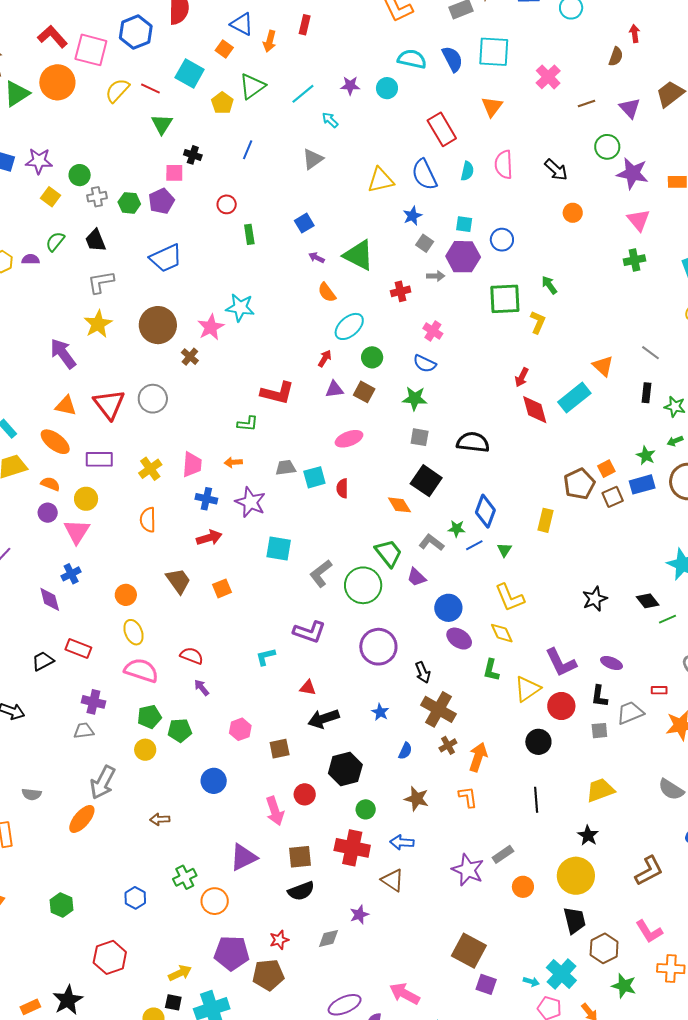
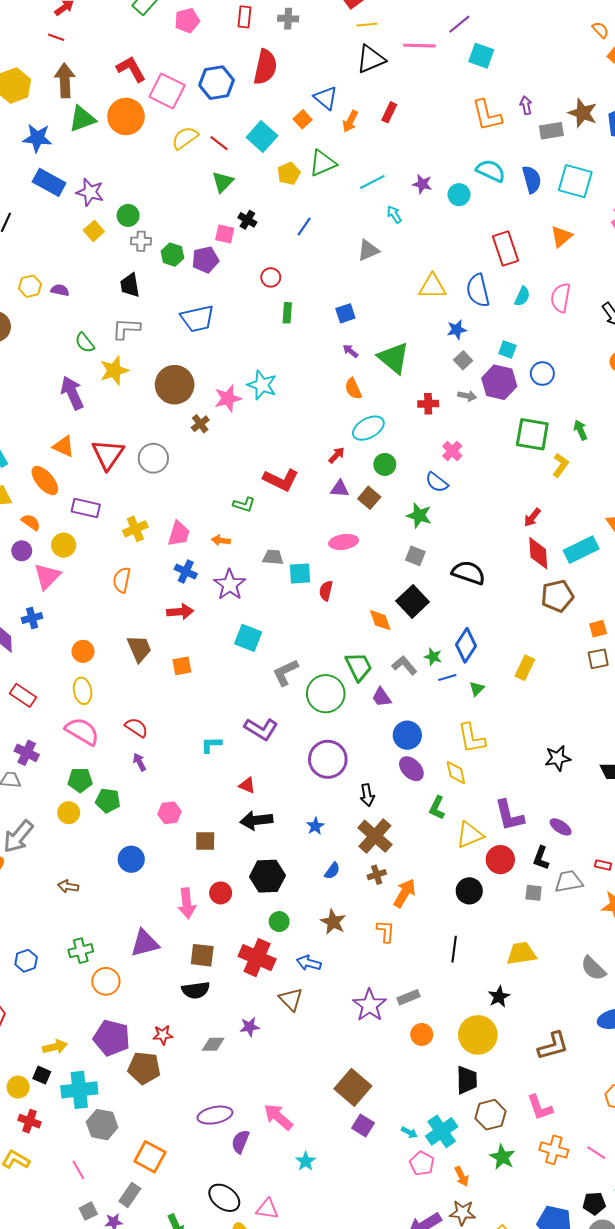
green semicircle: (55, 241) -> (85, 343), moved, turned -90
brown pentagon: (579, 484) -> (557, 596), moved

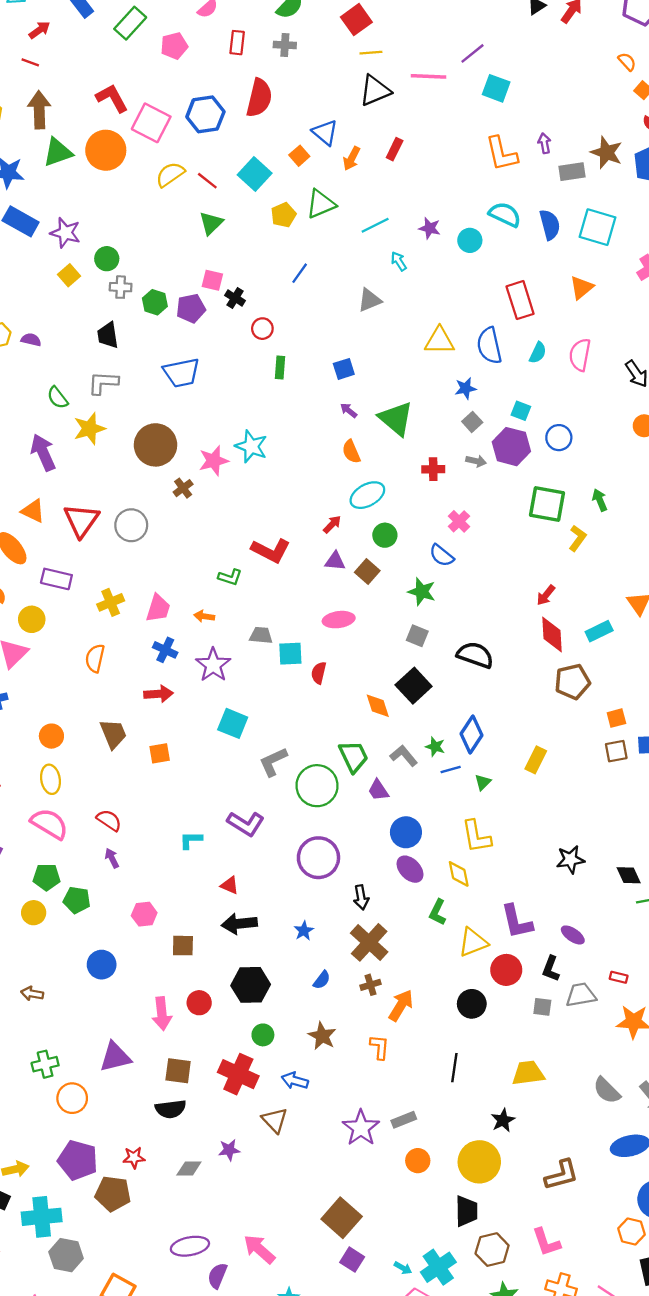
black cross: (247, 220) -> (235, 298), moved
cyan rectangle: (581, 550) -> (599, 631), size x0.7

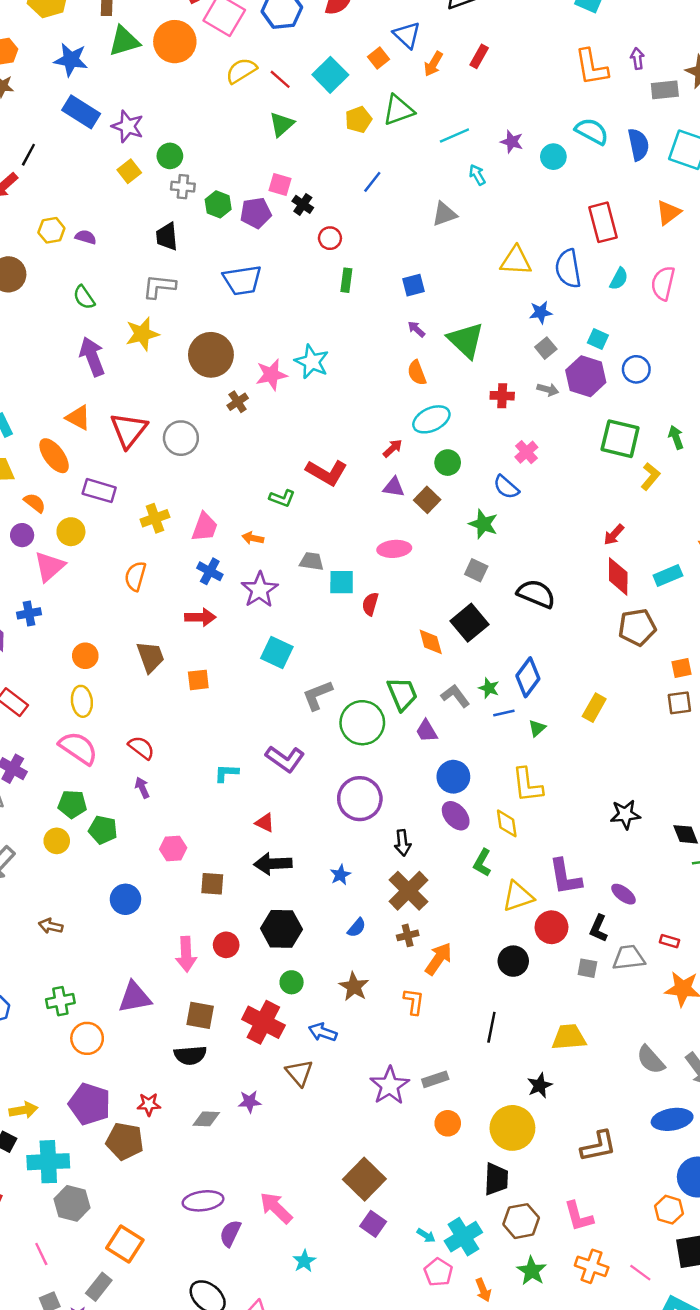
green semicircle: (58, 398) -> (84, 297), moved

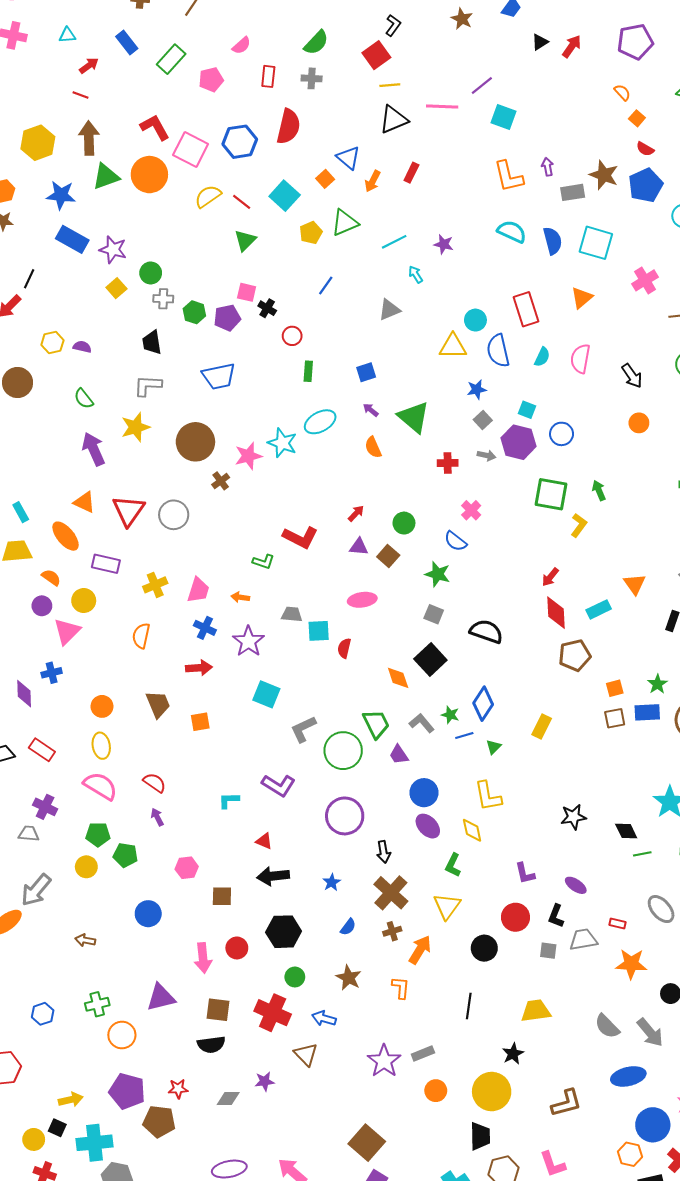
cyan circle: (553, 157) -> (475, 320), moved
cyan ellipse: (431, 419) -> (320, 422), moved
purple L-shape: (565, 877) -> (525, 873), size x0.7
yellow triangle: (518, 896) -> (447, 906), moved, turned -32

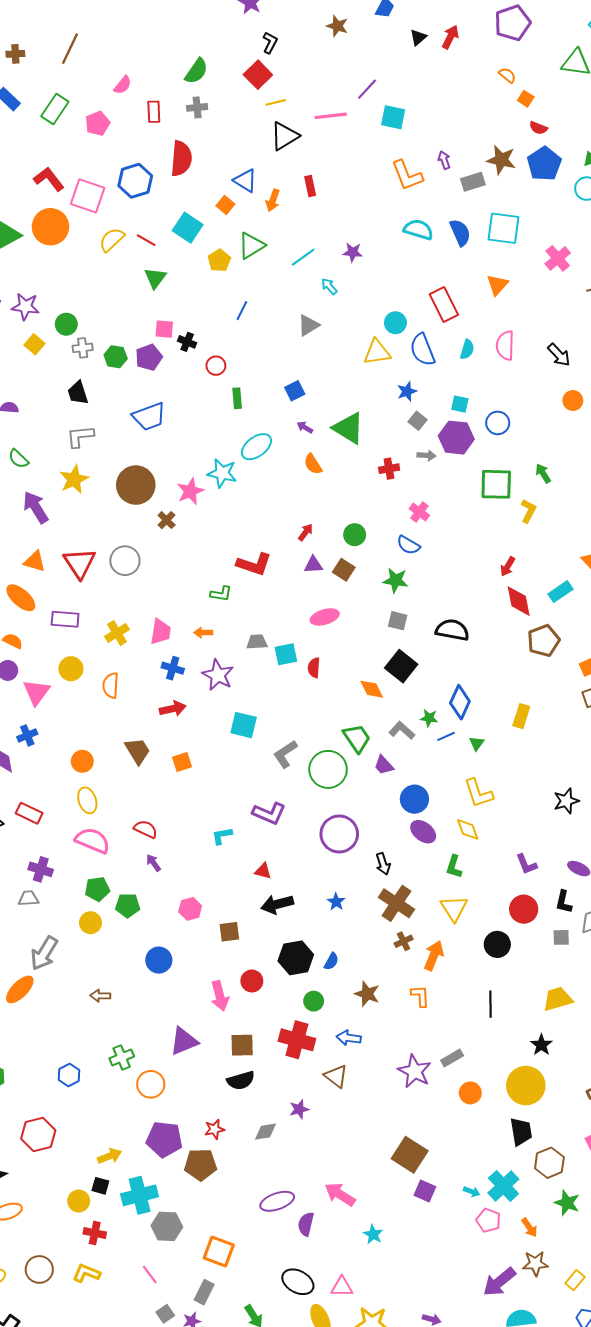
red rectangle: (411, 173) -> (310, 186), turned -30
yellow circle: (84, 601) -> (71, 669), moved
blue semicircle: (348, 927) -> (331, 961), moved

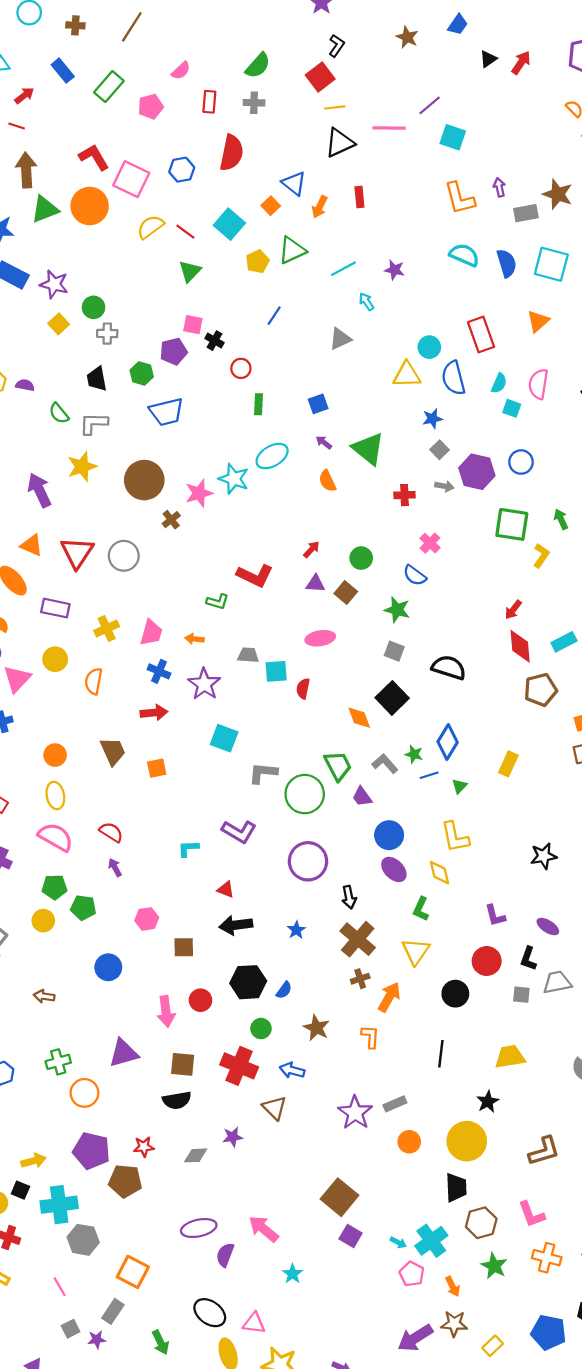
blue hexagon: (135, 181) -> (182, 170), size x0.7
green hexagon: (116, 357) -> (142, 373), moved
cyan square: (460, 404) -> (512, 408), moved
green semicircle: (18, 459) -> (59, 413), moved
gray L-shape: (285, 754) -> (263, 773), turned 32

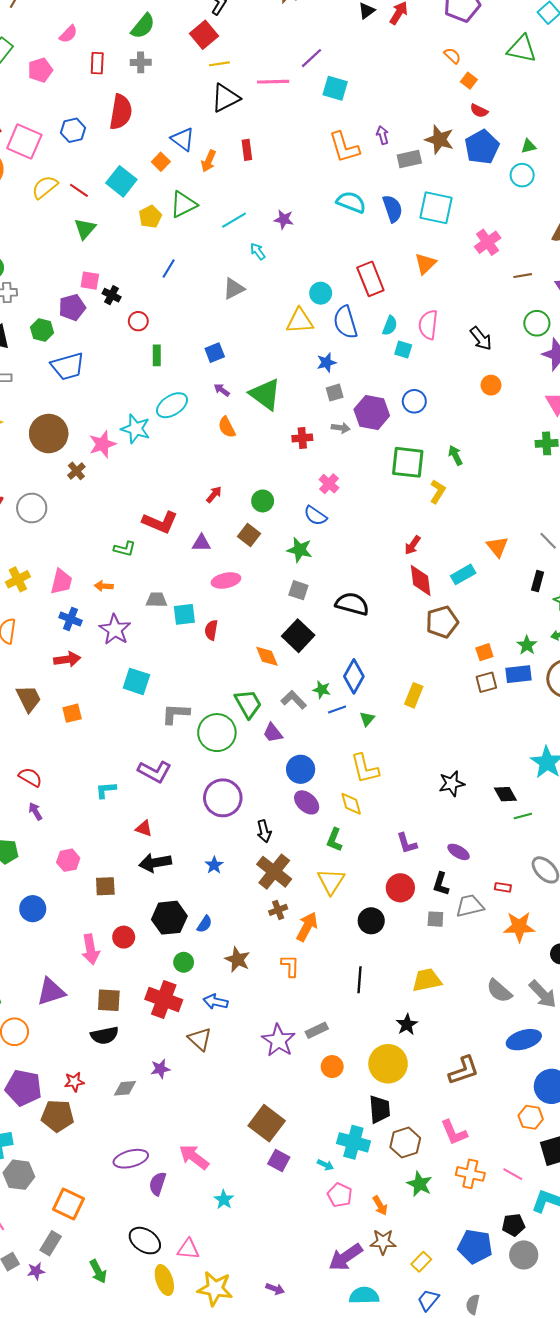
gray square: (440, 450) -> (335, 393), turned 30
purple triangle: (315, 584) -> (201, 543), moved
cyan cross: (431, 1241) -> (353, 1142), moved, turned -36

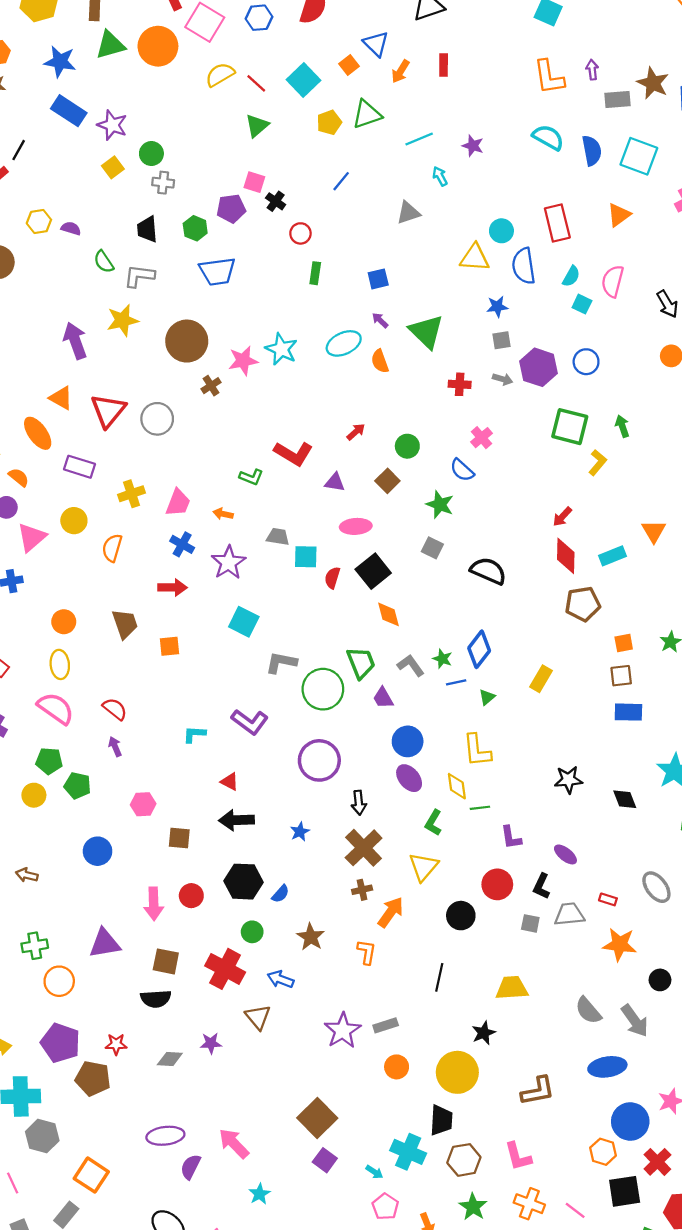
cyan ellipse: (172, 405) -> (344, 343), moved
black square: (298, 636) -> (373, 571), moved
blue rectangle: (518, 674) -> (628, 712), moved
green line: (523, 816) -> (480, 808), moved

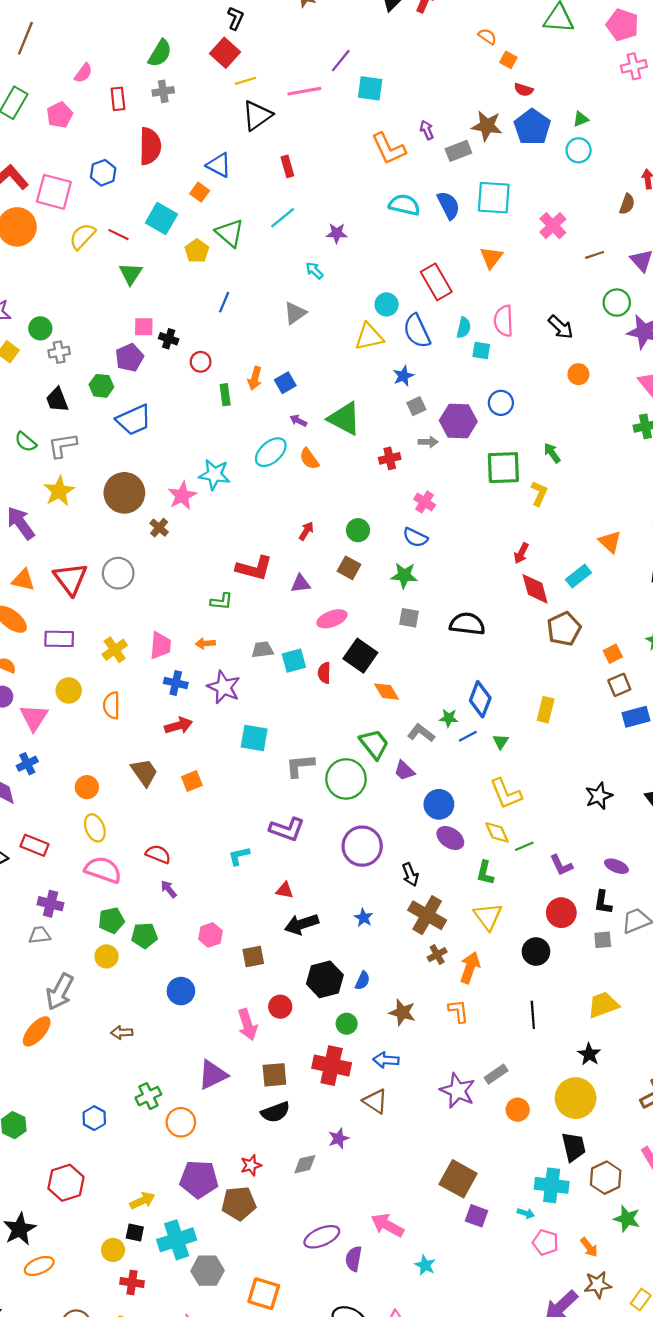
orange arrow: (400, 71) -> (255, 378), moved
green triangle: (367, 114) -> (230, 233), turned -44
cyan line: (419, 139) -> (283, 218), moved

